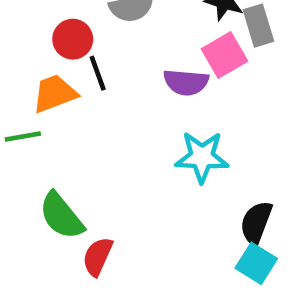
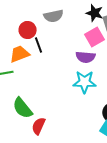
purple semicircle: (186, 82) -> (86, 57), moved

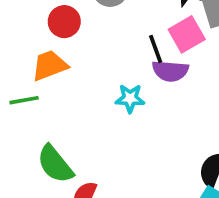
black line: (39, 45) -> (156, 49), moved
cyan star: (85, 82) -> (130, 98), moved, size x0.7

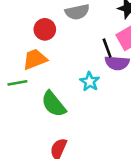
cyan star: (130, 98) -> (90, 82), turned 30
green semicircle: (55, 164) -> (54, 104), moved

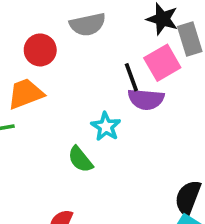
green semicircle: (54, 104) -> (80, 159), moved, size x0.7

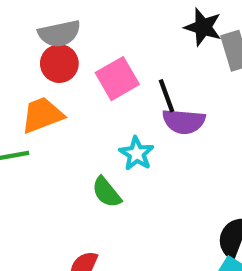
gray semicircle: (88, 24) -> (59, 34), moved
pink square: (162, 63) -> (117, 79), moved

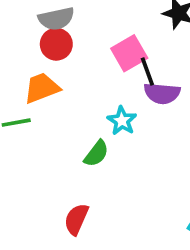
pink square: (117, 79) -> (129, 53), moved
green semicircle: (107, 192) -> (96, 154), turned -104

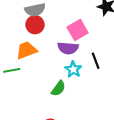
black line: (147, 72) -> (96, 61), moved
purple semicircle: (162, 93) -> (68, 48), moved

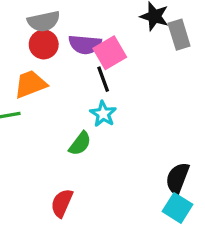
purple semicircle: (68, 48) -> (85, 44), moved
black line: (96, 61) -> (103, 79), moved

